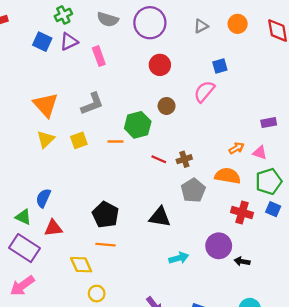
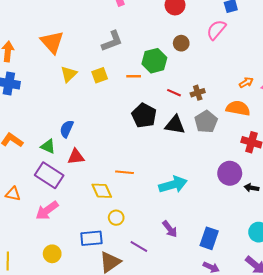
orange triangle: (46, 105) -> (52, 42), moved
black pentagon: (106, 215) -> (144, 115), moved
black triangle: (160, 217) -> (175, 125), moved
cyan arrow: (179, 258) -> (173, 185), moved, size x1.5

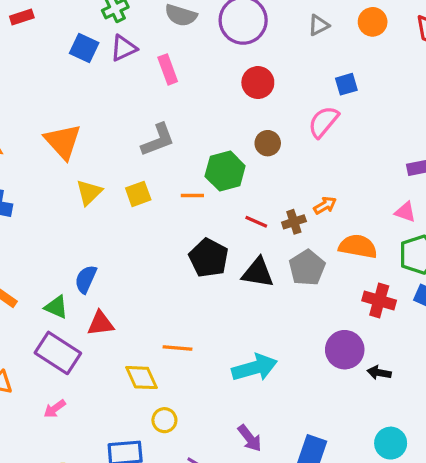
orange arrow: (246, 82) -> (325, 205), moved
pink arrow: (47, 210) -> (55, 409), size x0.6

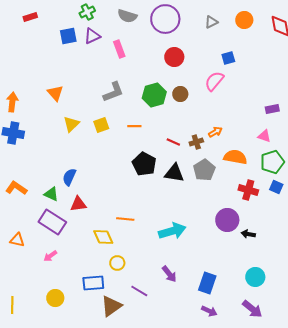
blue square: (84, 48) -> (68, 36), turned -36
orange triangle: (63, 142) -> (55, 93), size x0.7
green hexagon: (225, 171) -> (154, 95), moved

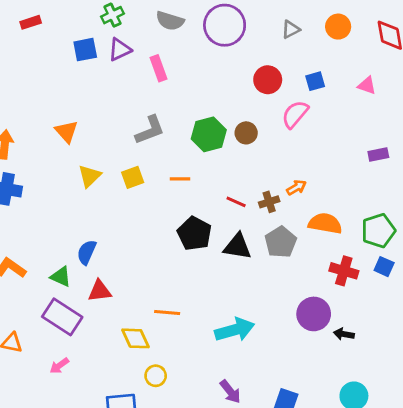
red circle: (174, 57) -> (268, 80), moved
pink triangle: (264, 136) -> (367, 85), moved

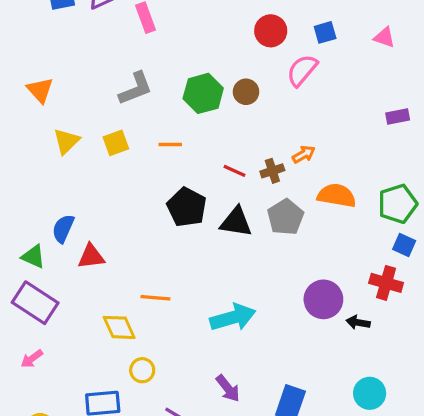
red cross: (344, 271) -> (386, 283), moved
red triangle: (100, 291) -> (91, 257), moved

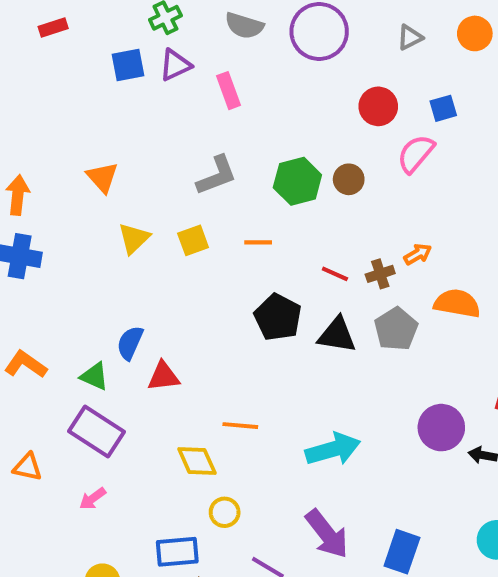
purple arrow: (228, 388) -> (327, 534), size x1.5

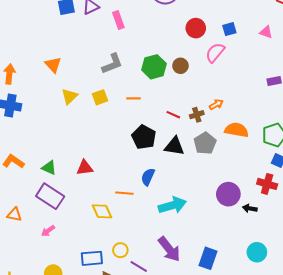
blue semicircle: (130, 343) -> (148, 177), moved
yellow circle: (225, 512) -> (120, 250), moved

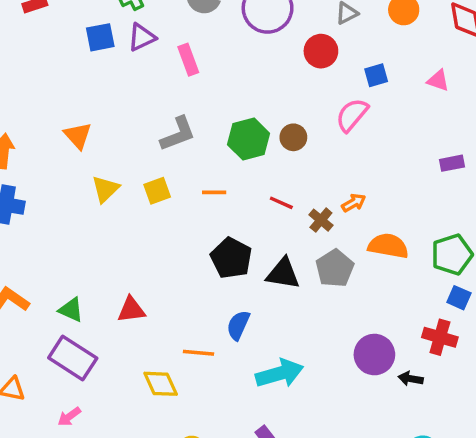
red circle: (196, 28) -> (321, 51), moved
red line: (173, 115) -> (281, 203), moved
brown cross: (197, 115) -> (321, 220), turned -32

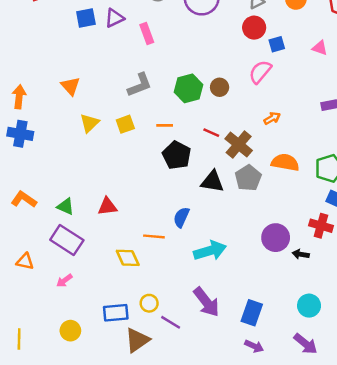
red circle: (321, 51) -> (254, 28), moved
orange arrow: (354, 203) -> (272, 118), moved
brown cross: (321, 220) -> (239, 145), size x1.6
black pentagon: (231, 258) -> (177, 155), moved

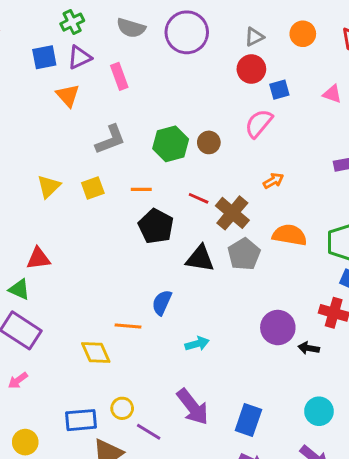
orange triangle: (70, 86) -> (68, 95), moved
red triangle: (107, 207) -> (38, 258), moved
cyan arrow: (210, 251) -> (197, 344), size x0.6

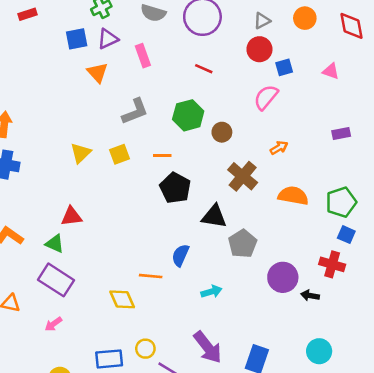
brown circle: (209, 142) -> (222, 132), moved
red line: (199, 198) -> (204, 69), moved
gray pentagon: (244, 254) -> (243, 244), moved

